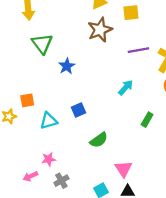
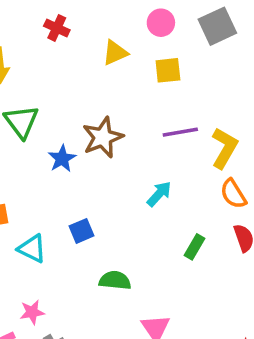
brown star: (100, 30) -> (103, 137), moved
cyan triangle: (49, 121) -> (32, 249), turned 42
green semicircle: (99, 140) -> (115, 280), turned -138

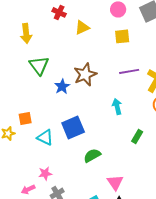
yellow triangle: (115, 53) -> (82, 27), moved
cyan arrow: (159, 194) -> (117, 106), turned -56
blue square: (81, 231) -> (73, 127), size x1.6
green semicircle: (115, 280) -> (92, 155), turned -36

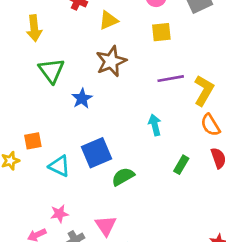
brown star: (85, 74) -> (111, 61), moved
green semicircle: (92, 155) -> (123, 177), moved
pink triangle: (115, 182) -> (106, 226), moved

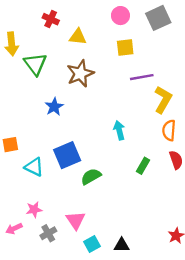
yellow triangle: (108, 20) -> (78, 37), turned 30
green triangle: (51, 71) -> (35, 64), moved
purple line: (171, 79) -> (142, 77), moved
orange semicircle: (210, 125) -> (169, 130), turned 36

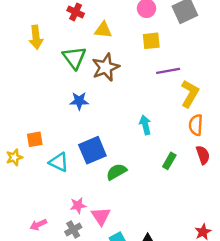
green triangle: (35, 64) -> (74, 58), moved
blue star: (54, 107) -> (79, 101), turned 30
pink star: (34, 210) -> (78, 205), moved

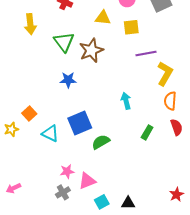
yellow triangle: (103, 30) -> (103, 18), moved
orange square: (35, 139) -> (29, 114), turned -32
pink triangle: (101, 216) -> (87, 181), turned 42
pink arrow: (38, 225) -> (13, 188), moved

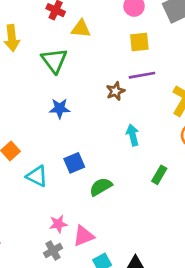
yellow triangle: (103, 18) -> (81, 29), moved
brown star: (91, 50) -> (115, 91), moved, size x0.6
purple line: (146, 54) -> (142, 75), moved
blue square: (80, 123) -> (74, 163), size x0.7

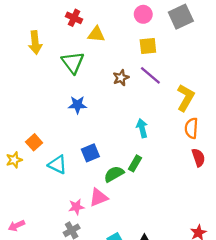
purple line: (142, 75) -> (150, 75), turned 50
brown star: (115, 91) -> (121, 78), moved
green rectangle: (159, 175) -> (135, 163), moved
pink triangle: (84, 236) -> (99, 197), moved

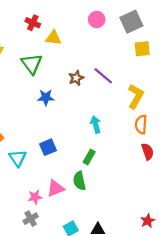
yellow square: (148, 46) -> (142, 49), moved
blue star: (77, 105) -> (46, 97), moved
cyan triangle: (58, 165) -> (18, 158), turned 30
green semicircle: (114, 174) -> (79, 181), moved, turned -72

